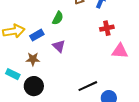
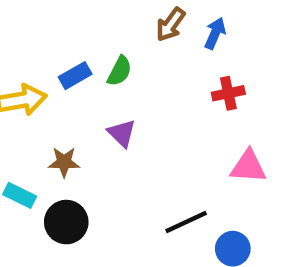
blue rectangle: (37, 35) -> (75, 76), moved
pink triangle: (120, 51) -> (248, 167), moved

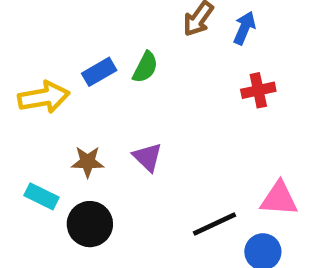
purple triangle: (122, 133) -> (148, 157), moved
pink triangle: (248, 167) -> (279, 199), moved

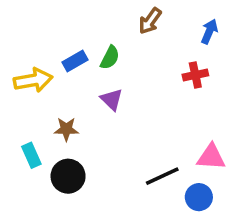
blue arrow: (244, 28) -> (209, 31), moved
purple triangle: (148, 157) -> (112, 99), moved
cyan rectangle: (41, 196) -> (31, 155), turned 40

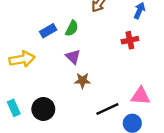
yellow arrow: (33, 80) -> (22, 59), moved
brown star: (66, 129) -> (82, 81), moved
cyan rectangle: (31, 155) -> (14, 108), moved

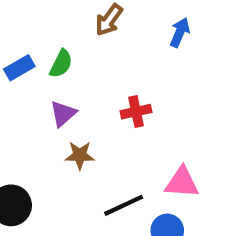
red cross: (130, 40) -> (136, 112), moved
purple triangle: (73, 57) -> (63, 114), turned 35

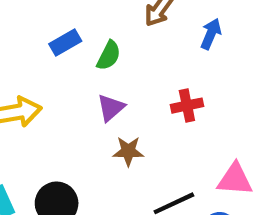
blue arrow: (180, 32) -> (211, 34), moved
blue rectangle: (19, 68) -> (65, 42), moved

